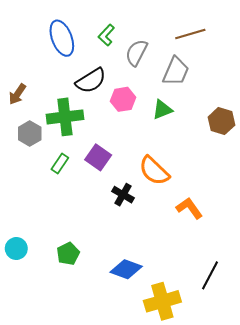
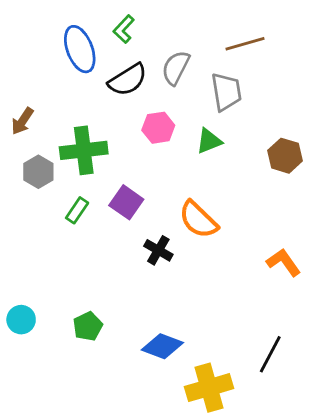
green L-shape: (106, 35) -> (124, 29), moved
gray trapezoid: (176, 71) -> (226, 92), turned -32
black semicircle: (91, 81) -> (128, 80), moved
orange L-shape: (189, 208) -> (284, 262), moved

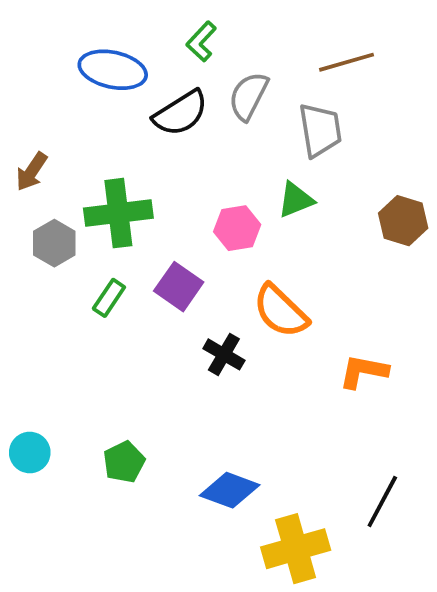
green L-shape: (124, 29) -> (201, 41), moved
blue ellipse: (80, 49) -> (113, 70), turned -57
pink hexagon: (158, 128) -> (237, 228), moved
orange L-shape: (284, 262) -> (363, 371), moved, turned -44

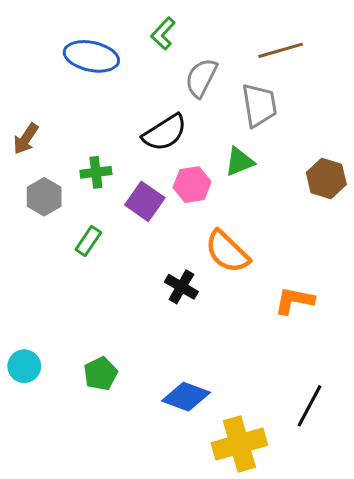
black semicircle: (181, 113) -> (165, 133), moved
green cross: (118, 213) -> (96, 172), size x0.6
purple square: (179, 287) -> (145, 201), moved

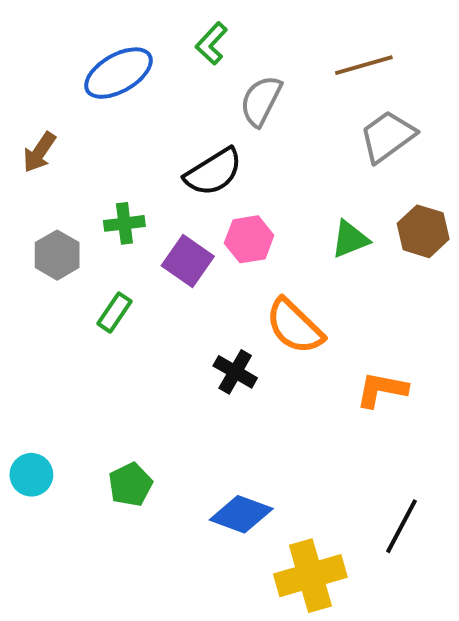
blue ellipse: (91, 56) -> (118, 73), turned -42
gray trapezoid: (259, 105) -> (388, 136), moved, turned -117
brown arrow: (26, 139) -> (39, 152), moved
green triangle: (239, 162) -> (350, 239), moved

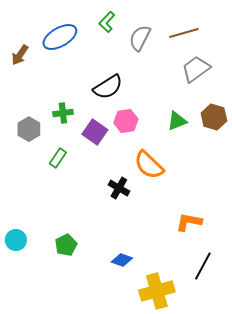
gray semicircle: (261, 101) -> (140, 38), moved
brown arrow: (39, 152) -> (20, 55), moved
orange L-shape: (382, 390) -> (189, 222), moved
blue diamond: (241, 514) -> (122, 260), size x0.7

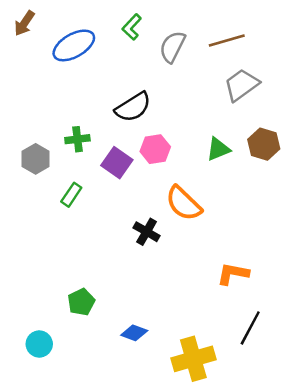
brown arrow: (20, 55) -> (24, 23), moved
cyan circle: (16, 240) -> (39, 344), moved
blue diamond: (122, 260) -> (134, 333), moved

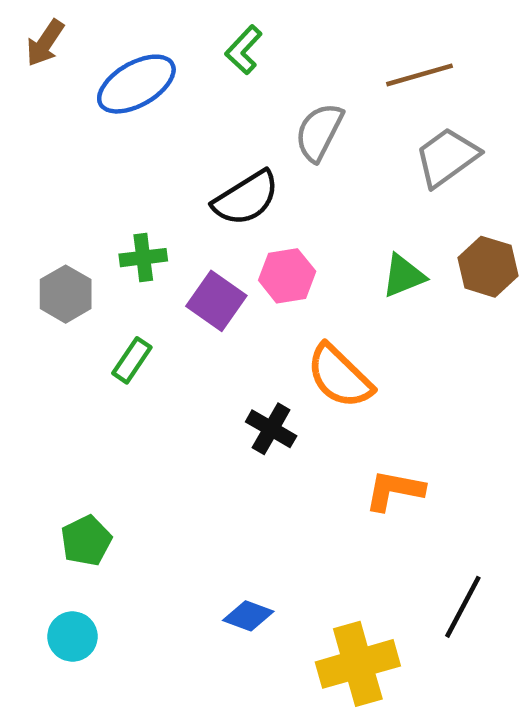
gray semicircle: (172, 47) -> (319, 132), moved
orange L-shape: (233, 274) -> (394, 490), moved
green pentagon: (81, 302) -> (86, 541), moved

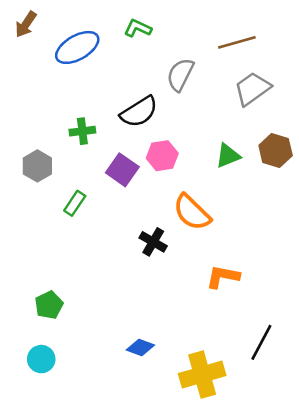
green L-shape: (244, 50) -> (138, 28), turned 72
green cross: (143, 258) -> (82, 131), moved

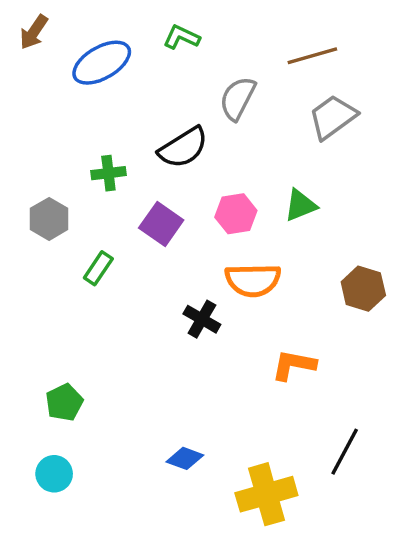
brown hexagon: (276, 150) -> (363, 289), moved
pink hexagon: (162, 156) -> (236, 214), moved
orange semicircle: (192, 212) -> (253, 280), turned -45

